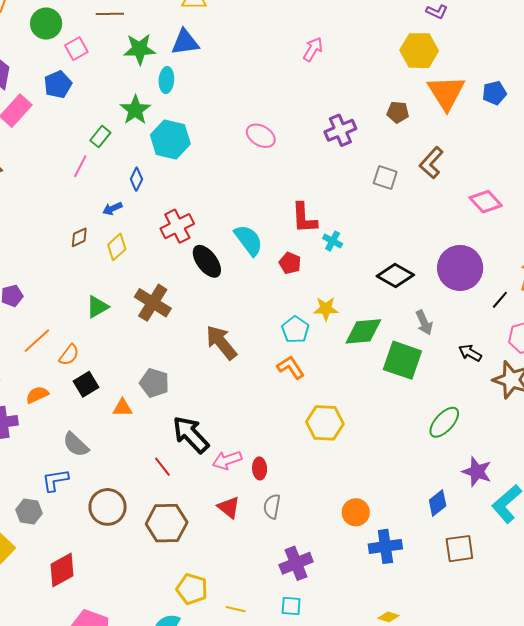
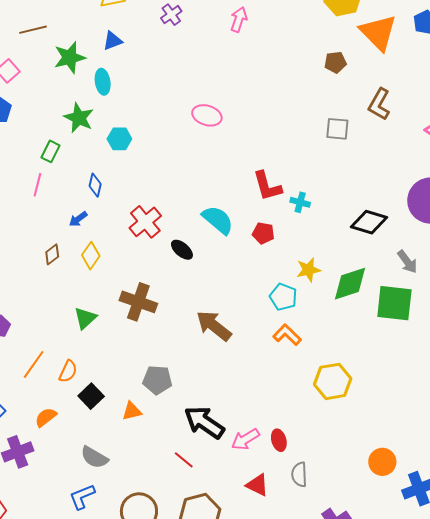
blue triangle: (185, 42) -> (113, 41), size x0.7
purple cross: (340, 130) -> (171, 15), moved, size x0.7
cyan hexagon: (170, 139) -> (119, 139), size x0.6
black ellipse: (207, 261) -> (182, 250), size x0.7

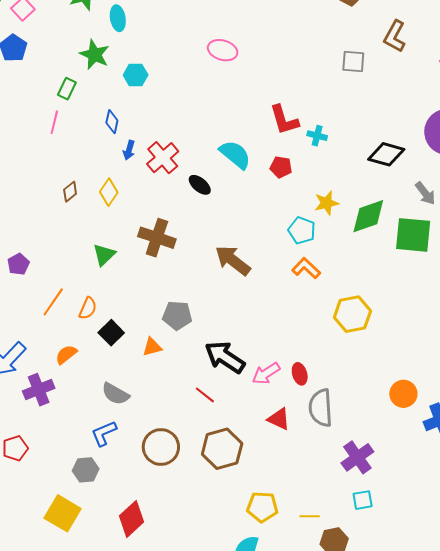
blue arrow: (78, 219) -> (129, 150), moved, turned -36
gray semicircle: (299, 475) -> (321, 408), size x1.5

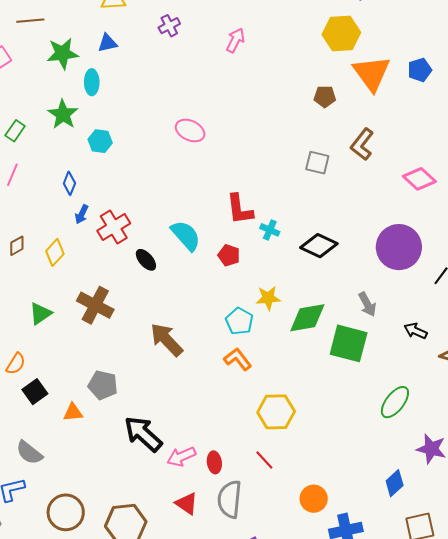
green rectangle: (67, 89) -> (15, 131), moved
black diamond: (386, 154) -> (319, 246), moved
red line: (205, 395) -> (264, 460), moved

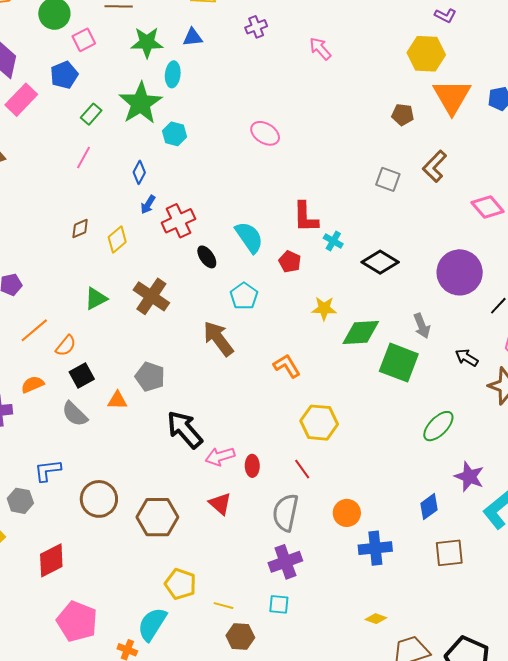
pink arrow: (235, 40) -> (320, 49), turned -75
green star: (63, 114) -> (141, 103), size x1.4
cyan pentagon: (239, 321) -> (244, 296), moved
gray semicircle: (29, 453) -> (75, 414), moved
gray semicircle: (230, 499) -> (286, 513), moved

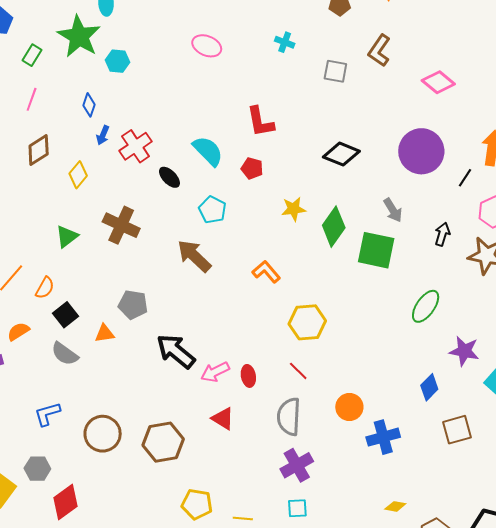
brown diamond: (80, 229) -> (39, 150), moved, size x1.5
cyan cross: (333, 241) -> (285, 42), moved
green diamond: (361, 332) -> (334, 227), turned -42
black arrow: (467, 358) -> (442, 234), turned 85
gray hexagon: (20, 501) -> (37, 469), moved

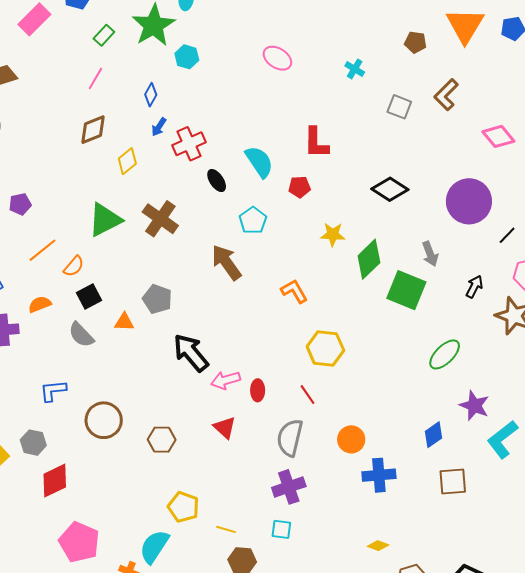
red pentagon: (252, 168) -> (299, 187), turned -30
green triangle: (67, 236) -> (105, 220), size x1.5
brown hexagon: (163, 442) -> (162, 440), size x0.7

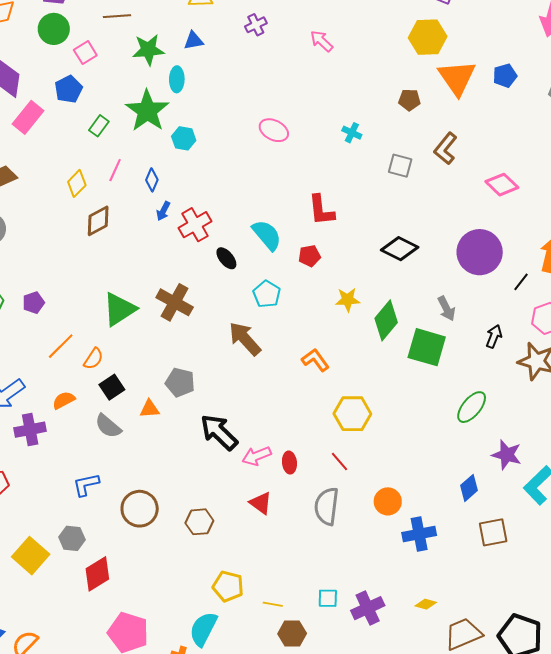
pink line: (95, 79) -> (115, 170), moved
yellow diamond: (127, 161) -> (77, 183), moved
purple cross: (289, 487) -> (368, 608), moved

